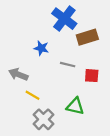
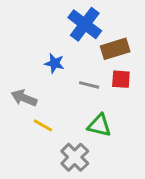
red square: (92, 76) -> (121, 79), moved
green triangle: (75, 106) -> (99, 125), moved
gray cross: (43, 119) -> (75, 157), moved

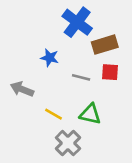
yellow line: (43, 125) -> (54, 114), moved

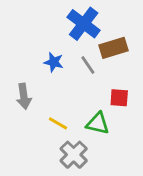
red square: (110, 72) -> (119, 98), moved
gray line: (81, 77) -> (88, 65), moved, turned 42
gray arrow: (22, 89) -> (24, 96), turned -120

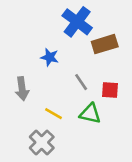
gray line: (88, 65) -> (81, 82), moved
gray cross: (74, 155) -> (42, 142), moved

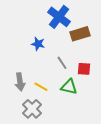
gray arrow: (22, 89) -> (20, 82), moved

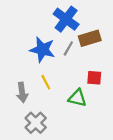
blue star: (38, 44) -> (42, 50), size x1.6
gray line: (62, 63) -> (68, 48), moved, turned 64
yellow line: (41, 87) -> (46, 82), moved, turned 32

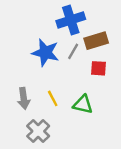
blue cross: (66, 19) -> (71, 20), turned 35
red square: (94, 78) -> (99, 68), moved
yellow line: (46, 82) -> (53, 98), moved

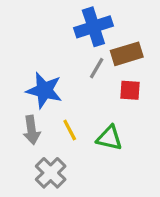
blue star: (45, 53) -> (44, 90), moved

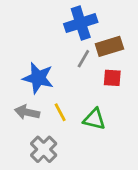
gray arrow: (32, 130) -> (27, 112), turned 110

